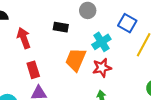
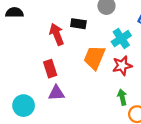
red arrow: (24, 38) -> (57, 34), moved

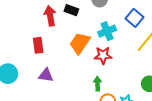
purple triangle: (56, 93) -> (46, 75), moved

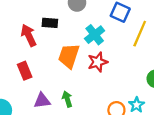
green arrow: (98, 84) -> (67, 99), moved

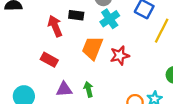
cyan cross: (95, 35) -> (110, 19), moved
red rectangle: (25, 71) -> (49, 60), turned -42

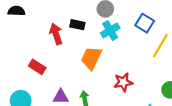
red star: (120, 55) -> (123, 82), moved
red rectangle: (49, 60) -> (37, 67), moved

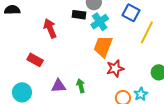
black rectangle: (77, 25) -> (79, 15), moved
orange trapezoid: (91, 58) -> (103, 47), moved

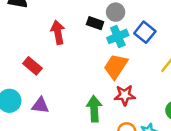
blue square: (131, 13) -> (145, 32), moved
purple triangle: (59, 86) -> (40, 105), moved
green arrow: (81, 86) -> (94, 109), moved, size x1.5

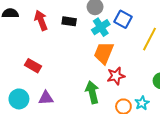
black rectangle: (95, 23) -> (69, 21), moved
red arrow: (58, 32) -> (41, 20), moved

